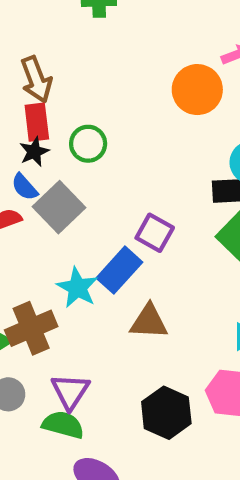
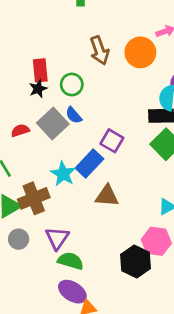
brown arrow: (36, 79) -> (99, 50), moved
blue semicircle: (25, 187) -> (74, 115), moved
black hexagon: (166, 413) -> (135, 262), moved
green semicircle: (63, 425) -> (71, 261), moved

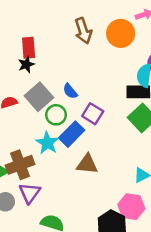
green circle: (72, 85) -> (56, 115), moved
blue semicircle: (74, 115) -> (70, 91), moved
purple triangle: (57, 238) -> (30, 193), moved

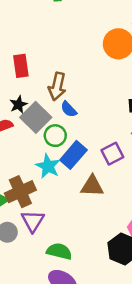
brown arrow: (83, 31) -> (57, 86), moved, turned 35
black star: (26, 65) -> (18, 105), moved
purple square: (93, 114) -> (112, 154), moved, turned 35

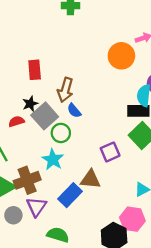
blue rectangle: (73, 155) -> (70, 195), moved

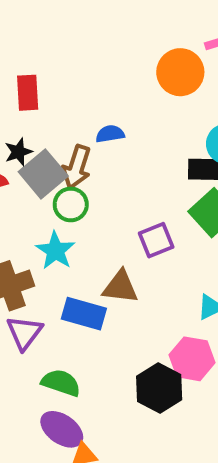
brown arrow: (65, 90) -> (77, 167), moved
blue semicircle: (74, 111) -> (110, 134), moved, turned 119
blue rectangle: (70, 195) -> (84, 314), turned 60

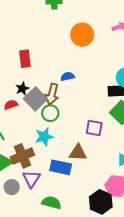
orange circle: (180, 72) -> (82, 35), moved
purple square: (156, 240) -> (94, 128), turned 36
cyan star: (55, 251) -> (44, 137), turned 30

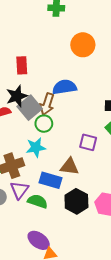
blue semicircle: (68, 77) -> (64, 87), size x1.6
black star: (22, 89) -> (17, 96), size x1.5
black hexagon: (101, 202) -> (76, 201), moved
green semicircle: (51, 203) -> (38, 201), moved

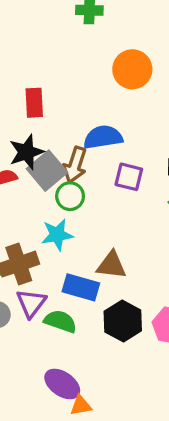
purple square: (88, 142) -> (129, 177), moved

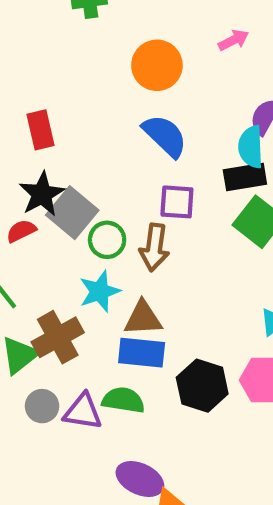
blue semicircle: (103, 137) -> (165, 136), moved, turned 63
brown arrow: (75, 165) -> (154, 247), moved
brown triangle: (111, 265) -> (143, 318), moved
purple triangle: (31, 303) -> (83, 412), moved, turned -48

